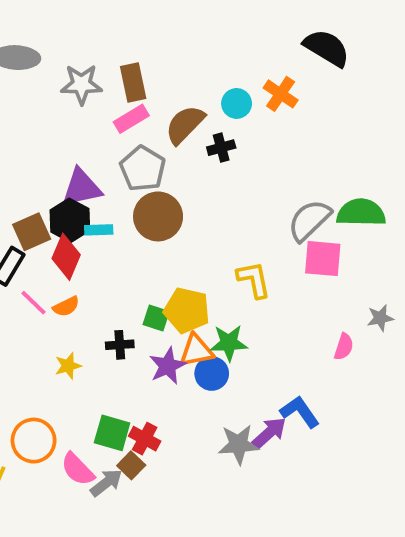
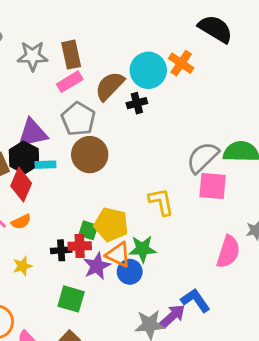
cyan circle: (237, 103) -> (148, 70), size x1.6
pink semicircle: (344, 347) -> (228, 252), size x1.6
orange triangle: (196, 351) -> (118, 255), turned 36
green square: (112, 433) -> (71, 299), moved
red cross: (145, 439) -> (80, 246), moved, turned -30

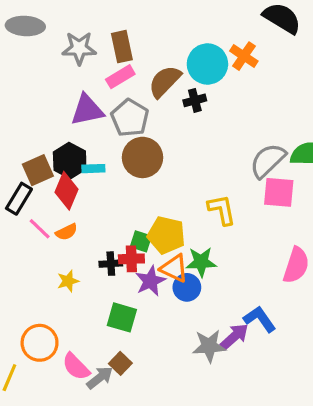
purple triangle: (33, 133) -> (87, 110), moved

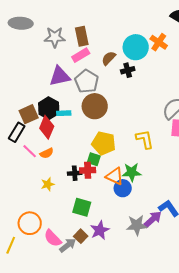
brown semicircle: (165, 81) -> (109, 58), size x0.7
yellow pentagon: (166, 235) -> (104, 143), moved
purple star: (150, 281) -> (100, 230), moved

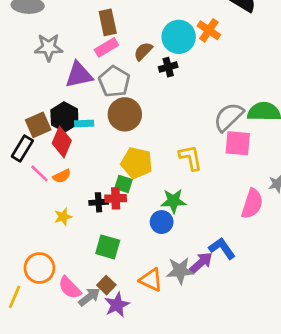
gray star: (55, 37) -> (49, 47), moved
orange triangle: (115, 176) -> (151, 280), moved
purple star: (100, 230) -> (117, 305), moved

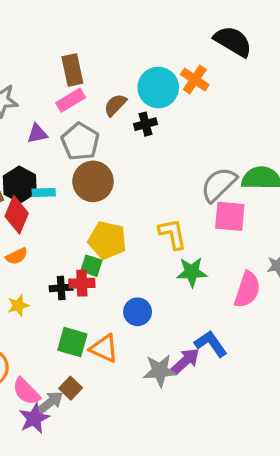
purple triangle: (79, 75) -> (37, 134), size x0.6
green star: (173, 201) -> (192, 272), moved
orange triangle: (151, 280) -> (104, 348), moved
purple star: (117, 305) -> (34, 418), moved

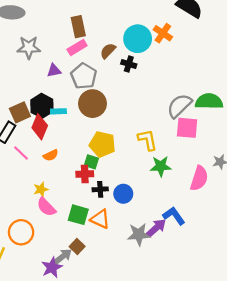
black cross: (145, 124) -> (129, 64), turned 32
orange semicircle: (17, 256) -> (51, 155), moved
black cross: (61, 288) -> (100, 189), moved
pink semicircle: (26, 391) -> (46, 207), moved

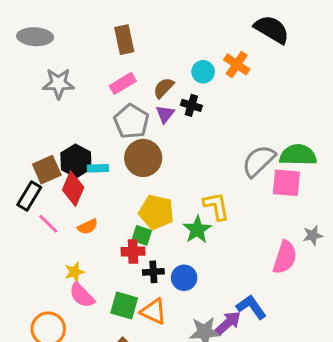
brown rectangle: (78, 27) -> (124, 40), moved
cyan circle: (138, 39) -> (203, 72), size x0.6
purple triangle: (54, 71) -> (165, 114), moved, turned -40
pink square: (187, 128) -> (286, 183), moved
green star: (161, 166) -> (197, 230), moved, turned -30

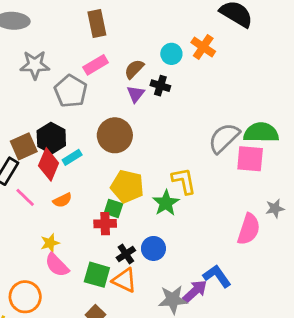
gray pentagon: (131, 121) -> (71, 91), moved
cyan rectangle: (98, 168) -> (72, 157), moved, turned -30
black cross: (153, 272) -> (126, 254), moved, turned -30

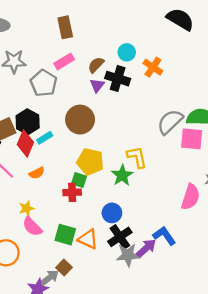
orange cross: (203, 47) -> (153, 67), moved
black cross: (160, 86) -> (118, 79), size x1.5
black cross: (126, 254) -> (120, 237), moved, size x1.5

